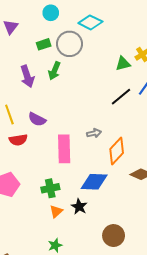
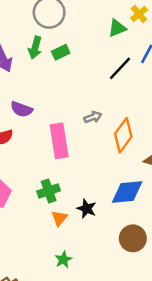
green rectangle: (44, 44) -> (61, 52), moved
blue diamond: (94, 182) -> (127, 192), moved

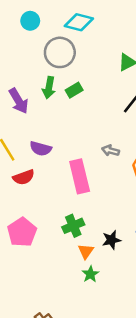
gray arrow: (93, 117) -> (111, 151), turned -140
black star: (87, 209) -> (111, 240), turned -30
green star: (63, 260) -> (90, 274), moved

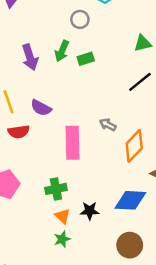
gray circle: (60, 52) -> (80, 19), size x0.6
orange triangle: (86, 251) -> (63, 216), turned -35

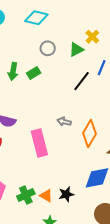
gray circle: (80, 19) -> (48, 48), moved
green cross: (56, 189) -> (26, 195), moved
orange triangle: (63, 216) -> (46, 196), moved

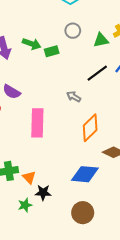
green arrow: (13, 71) -> (32, 44), turned -96
gray arrow: (64, 122) -> (74, 97), moved
black star: (66, 194) -> (43, 193), moved

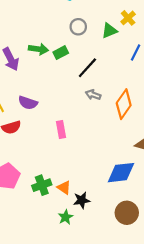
black line: (97, 73) -> (87, 68), moved
pink rectangle: (37, 123) -> (61, 130), size x0.6
orange diamond: (90, 128) -> (124, 104), moved

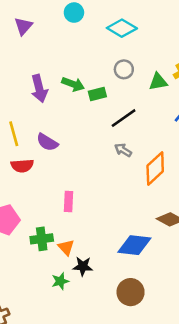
pink rectangle: (61, 130) -> (69, 202), moved

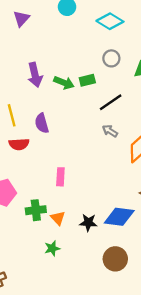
green arrow: (73, 84) -> (64, 83), moved
purple semicircle: (47, 142) -> (42, 123), turned 42
black star: (83, 266) -> (88, 223), moved

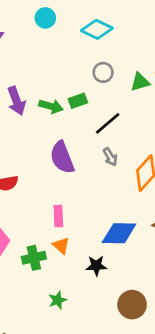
purple semicircle: (42, 123) -> (62, 157), moved, size x1.4
gray arrow: (110, 131) -> (110, 157), turned -147
blue diamond: (119, 217) -> (119, 233), moved
orange triangle: (58, 218) -> (61, 246), moved

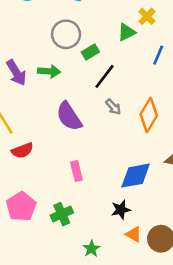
gray circle: (103, 72) -> (66, 34), moved, size x1.5
green rectangle: (78, 101) -> (90, 52), moved
orange triangle: (61, 246) -> (134, 234), moved

